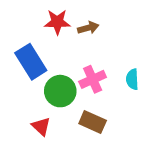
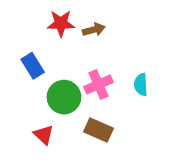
blue rectangle: (31, 62) -> (33, 66), size x0.7

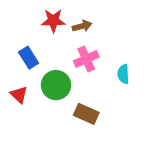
pink cross: (98, 85) -> (86, 59), moved
red triangle: (44, 135) -> (19, 95), moved

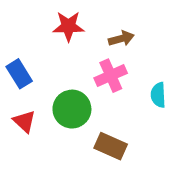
brown arrow: (82, 26) -> (121, 39), moved
blue rectangle: (29, 58) -> (19, 74), moved

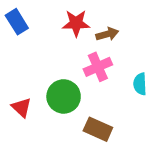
red star: (68, 26) -> (76, 23), moved
blue rectangle: (19, 74) -> (17, 22), moved

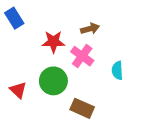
red star: (76, 23) -> (53, 42), moved
pink cross: (98, 67) -> (82, 56), turned -30

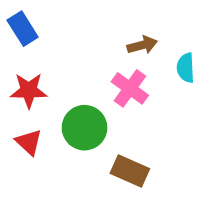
red star: (53, 42) -> (29, 91), moved
cyan semicircle: (117, 70) -> (186, 68), moved

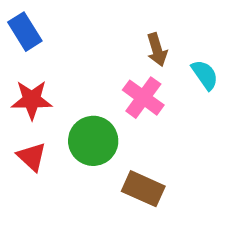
brown arrow: (142, 45) -> (157, 50), turned 88
cyan semicircle: (186, 68) -> (205, 75), turned 148

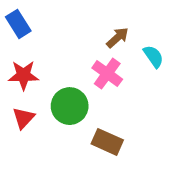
brown arrow: (157, 50) -> (117, 38), turned -115
red triangle: (32, 157) -> (23, 118), turned 30

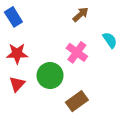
brown arrow: (117, 38) -> (81, 14), moved
brown rectangle: (107, 142) -> (77, 101), turned -60

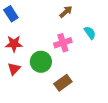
pink cross: (77, 52) -> (63, 43), turned 36

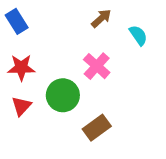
cyan semicircle: (90, 33) -> (138, 35), moved
pink cross: (63, 43) -> (97, 66), turned -30

